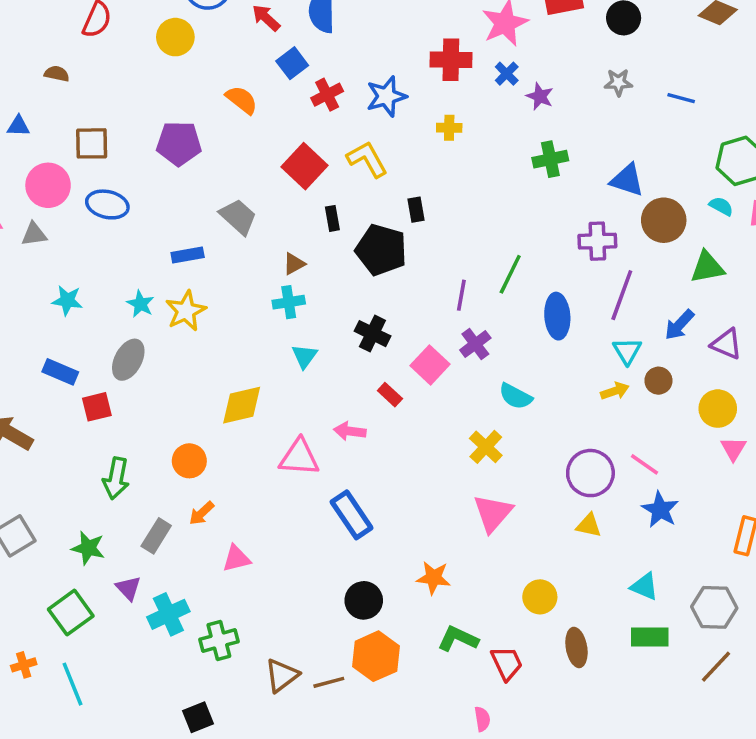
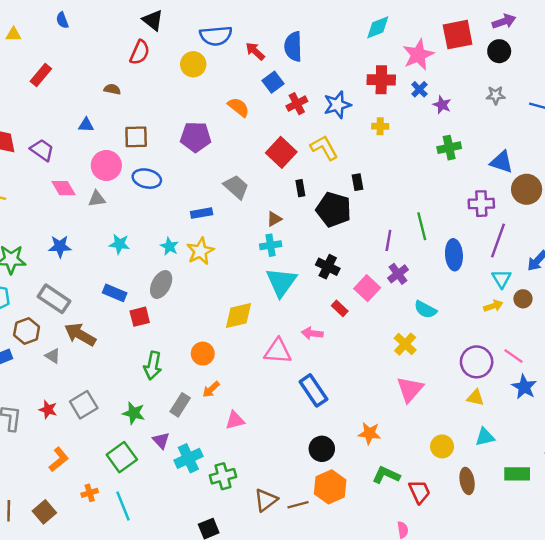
green line: (510, 274) -> (422, 226), turned -40
cyan triangle: (304, 356) -> (281, 282), size x1.8
cyan triangle: (645, 586) -> (485, 437), moved, turned -36

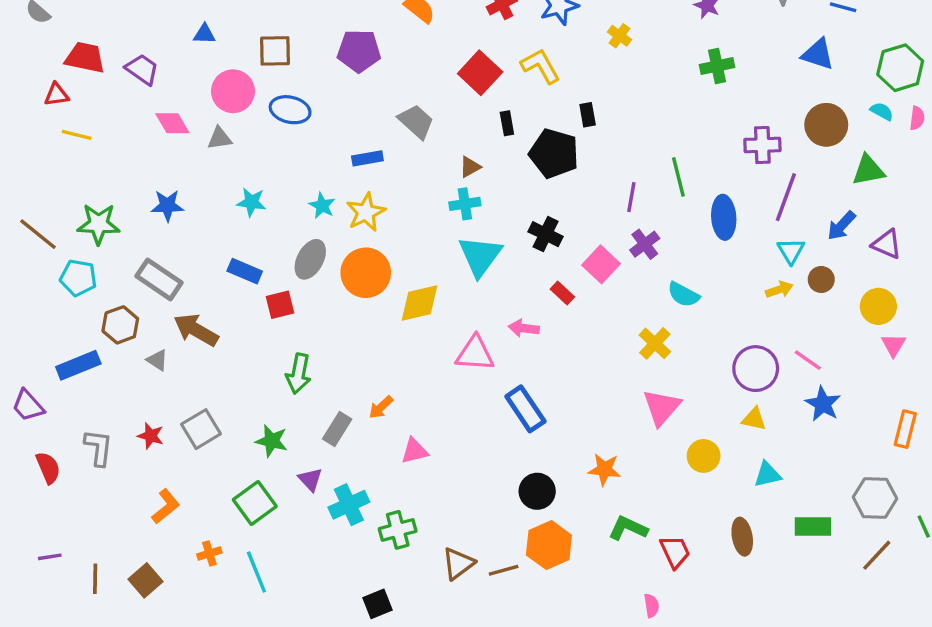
yellow cross: (380, 126) -> (620, 36), turned 35
blue triangle: (502, 162) -> (818, 54), moved
orange circle: (203, 354) -> (366, 273), moved, size x1.5
yellow circle: (442, 446) -> (704, 456), moved

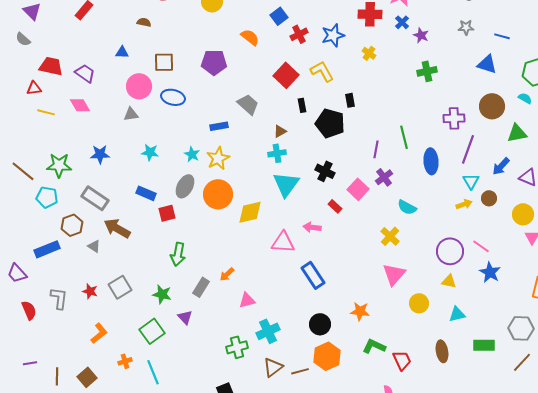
pink diamond: (172, 123) -> (80, 105), moved
cyan cross: (349, 505) -> (268, 331), moved

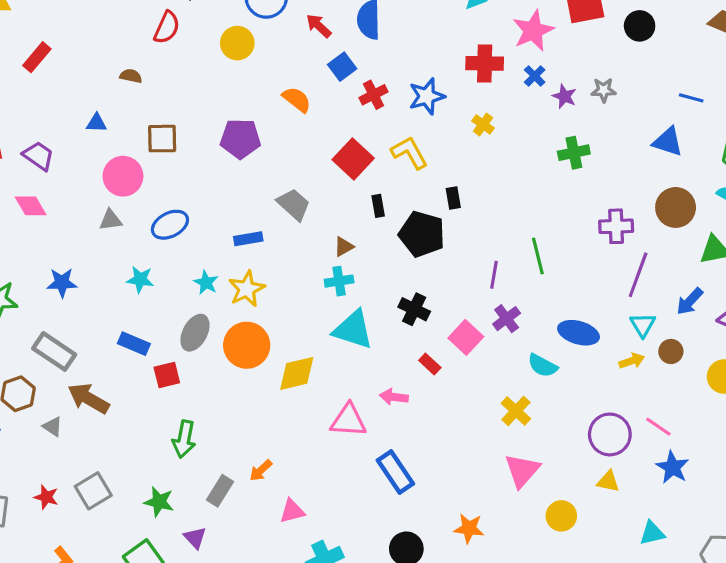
gray star: (466, 27) -> (604, 90), moved
blue ellipse: (173, 97) -> (170, 225), moved, turned -40
blue ellipse: (431, 161) -> (579, 333), moved, turned -70
cyan triangle: (286, 184) -> (353, 330), turned -48
cyan triangle: (457, 314) -> (652, 533), moved

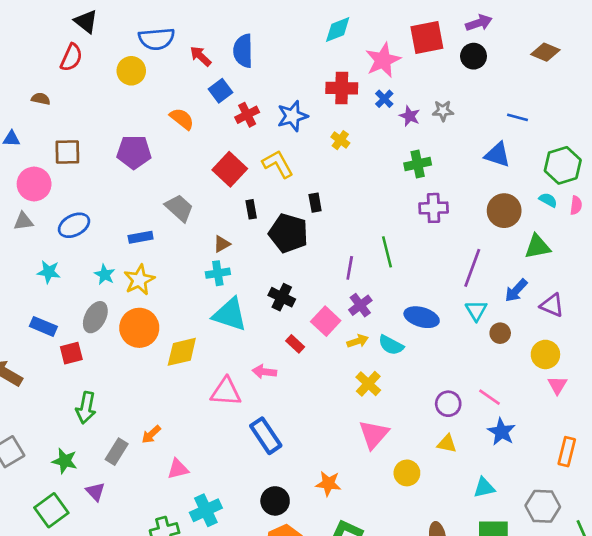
purple cross: (616, 226) -> (434, 208), moved
yellow arrow: (632, 361) -> (358, 341), moved
purple circle: (610, 434) -> (448, 404), size x0.7

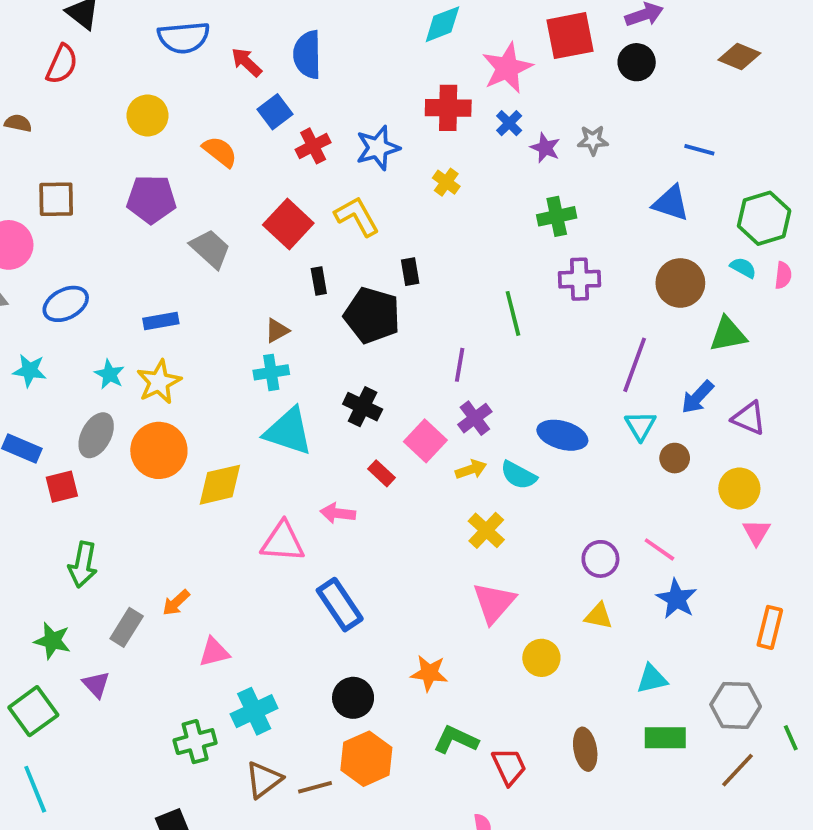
yellow circle: (131, 71) -> (148, 116), moved
gray trapezoid: (179, 208) -> (210, 249), moved
green line: (387, 252) -> (513, 313), moved

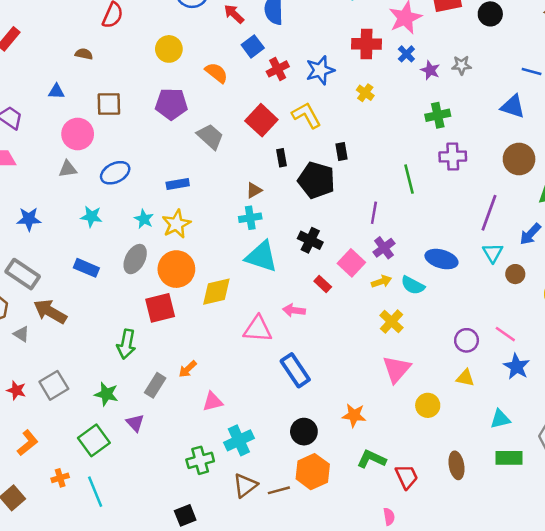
red square: (62, 487) -> (160, 308), moved, size x1.4

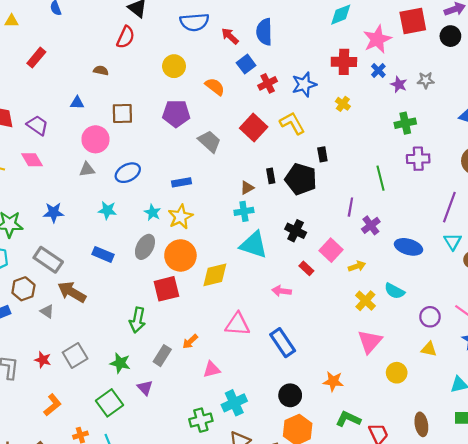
black rectangle: (281, 158) -> (271, 176), moved
purple cross: (384, 248) -> (371, 225), moved
cyan semicircle: (413, 285) -> (395, 291), moved
pink triangle: (258, 329) -> (237, 324), moved

